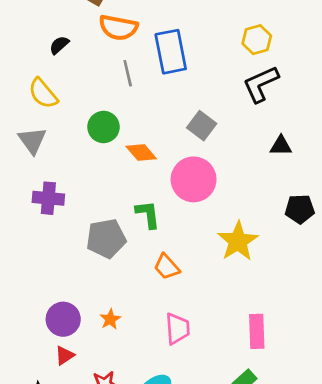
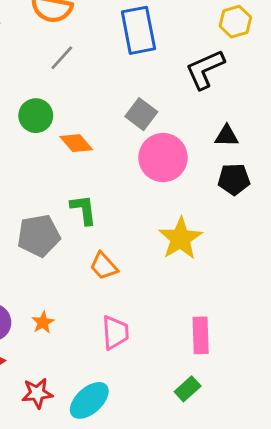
yellow hexagon: (257, 40) -> (235, 22), moved
blue rectangle: (171, 52) -> (138, 30), moved
gray line: (128, 73) -> (62, 58), turned 55
pink circle: (194, 179) -> (163, 158), moved
black pentagon: (300, 209) -> (234, 179), moved

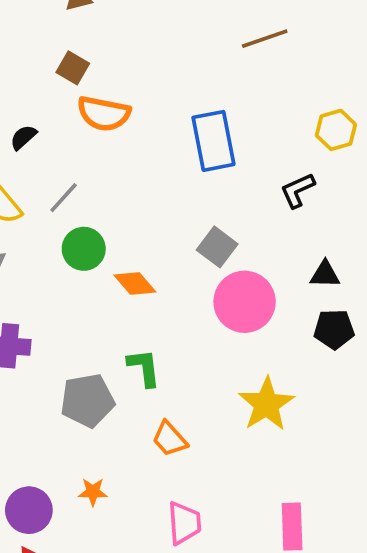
gray line: (62, 58) -> (64, 198), moved
black L-shape: (205, 69) -> (298, 190), size x0.7
orange star: (43, 322) -> (93, 492), moved, turned 30

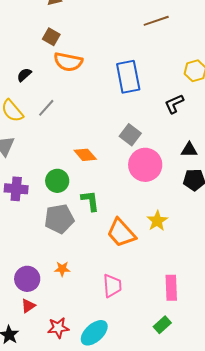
green circle: (84, 249) -> (57, 181), moved
yellow star: (266, 404) -> (157, 221), size x0.7
orange trapezoid: (170, 439) -> (121, 233), moved, size x1.5

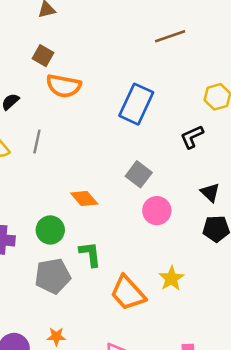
blue rectangle: (128, 77) -> (136, 104), turned 36
gray line: (46, 108) -> (37, 142), turned -30
black triangle: (189, 150) -> (210, 192), turned 42
pink circle: (145, 165) -> (157, 211), size x0.7

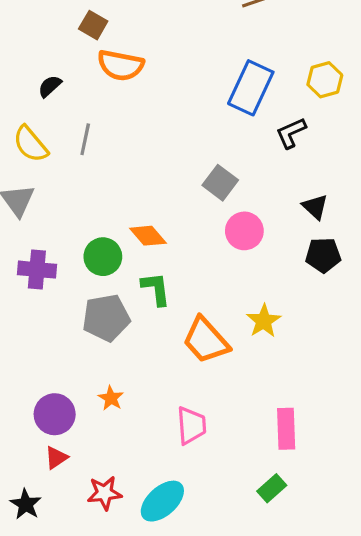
blue rectangle: (136, 104) -> (251, 88), moved
orange diamond: (84, 199) -> (148, 236), moved
orange star: (56, 337) -> (111, 398), turned 30

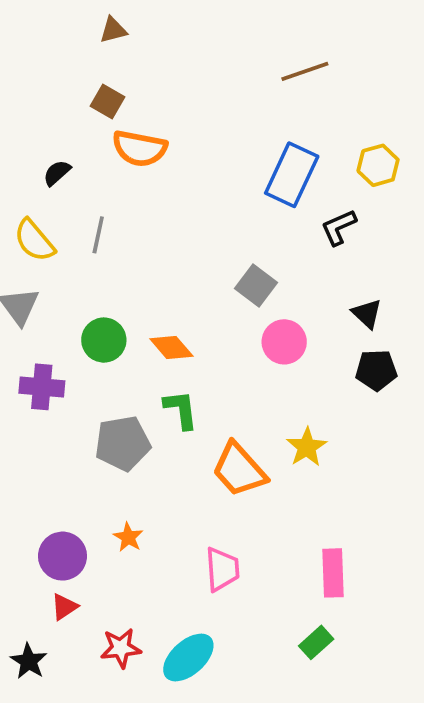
green circle: (103, 257) -> (104, 340), moved

